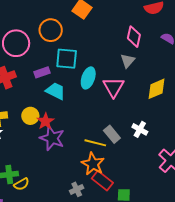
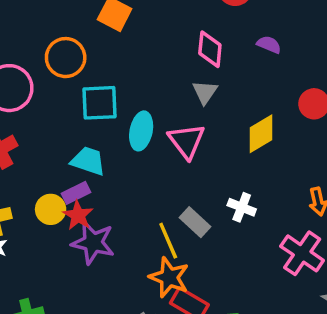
purple rectangle: (42, 72) -> (76, 193), moved
yellow line: (95, 143) -> (168, 241), turned 60

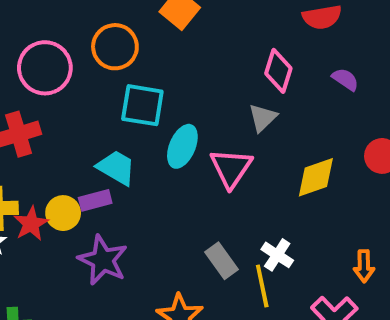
red star: (78, 215) -> (31, 224), moved
yellow line: (168, 241) -> (262, 286), moved

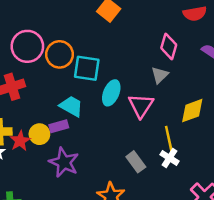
orange circle: (115, 47) -> (60, 54), moved
yellow line: (262, 286) -> (169, 139), moved

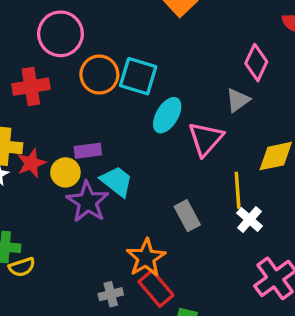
orange circle: (60, 54) -> (99, 75), moved
cyan trapezoid: (71, 106) -> (117, 181), moved
yellow circle: (39, 134) -> (65, 172), moved
white cross: (169, 158) -> (250, 220), moved

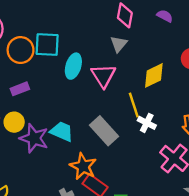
purple rectangle: (88, 151) -> (20, 89), moved
cyan trapezoid: (117, 181) -> (62, 132), moved
gray rectangle: (187, 216) -> (104, 131), size x1.4

